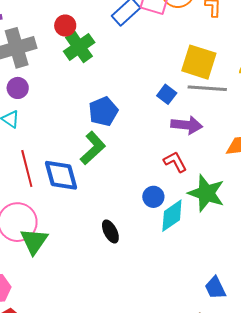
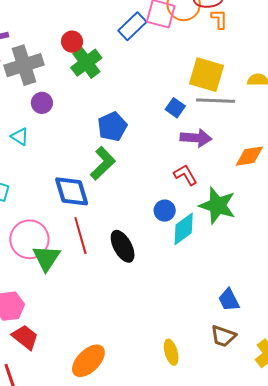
purple circle: (18, 88) -> (42, 103), moved
red line: (27, 168) -> (80, 236), moved
black ellipse: (110, 231) -> (123, 246), size x1.4

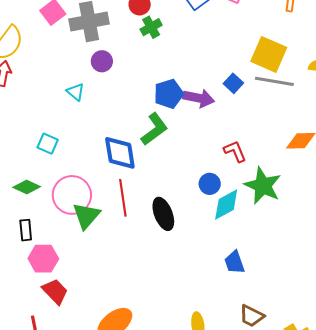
green cross: (86, 63) -> (151, 27), size x0.7
purple arrow: (196, 138) -> (199, 98), moved
blue trapezoid: (229, 300) -> (234, 262), moved

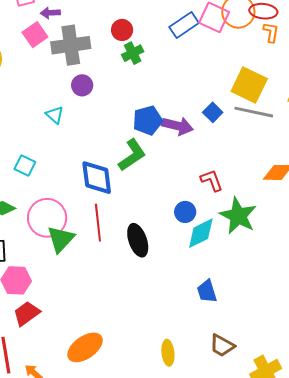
red trapezoid: (55, 291) -> (27, 314), turned -84

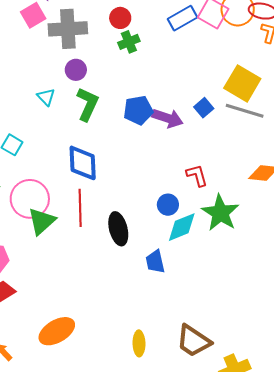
green L-shape: (132, 155) -> (87, 104), moved, turned -36
blue trapezoid: (207, 291) -> (155, 262), moved
brown trapezoid: (222, 346) -> (194, 341), size x1.4

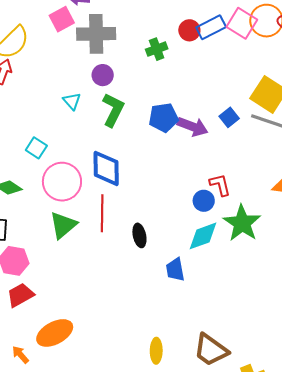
red circle: (120, 18) -> (189, 30), moved
pink circle: (30, 199) -> (62, 182), moved
blue circle: (168, 205) -> (204, 201), moved
black ellipse: (118, 229) -> (139, 235), size x0.7
orange ellipse: (57, 331) -> (55, 333), moved

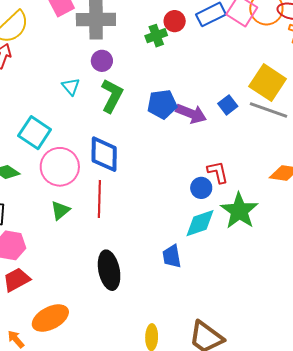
red circle: (189, 30) -> (175, 21), moved
cyan square: (36, 148) -> (35, 133), size x1.5
green triangle: (63, 225) -> (60, 210), size x0.7
black ellipse: (139, 235) -> (109, 270), moved, size x1.6

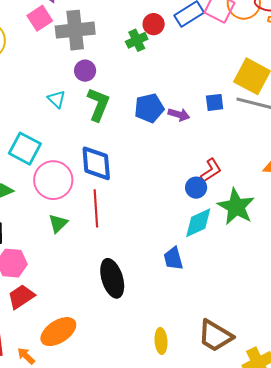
blue square: (228, 105) -> (215, 102), turned 36
purple arrow: (191, 114) -> (179, 115), size x0.7
red L-shape: (218, 172) -> (211, 170), turned 75

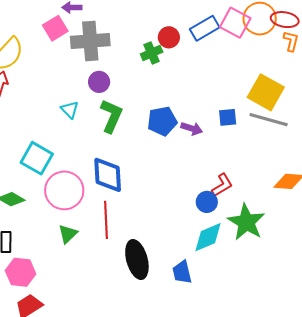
black ellipse: (112, 278) -> (137, 259), moved

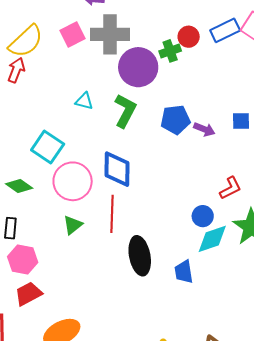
pink square: (55, 28) -> (72, 34), moved
purple circle: (99, 82) -> (138, 67), moved, size x1.8
cyan triangle: (70, 110) -> (84, 101), turned -36
blue circle: (207, 202) -> (203, 216), moved

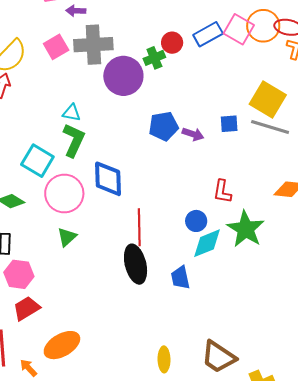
green L-shape: (125, 111) -> (74, 140), moved
red L-shape: (230, 188) -> (222, 191), turned 130
red line: (112, 214) -> (139, 227), moved

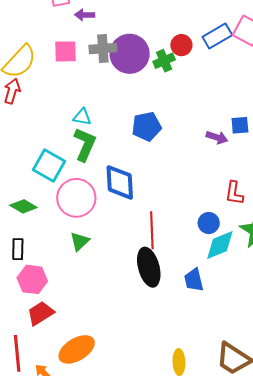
gray cross: (93, 45) -> (103, 49), size x0.7
pink square: (56, 47) -> (66, 51), turned 30
purple circle: (123, 76) -> (130, 54), moved
blue pentagon: (164, 126) -> (147, 126), moved
purple arrow: (193, 134) -> (217, 137), moved

